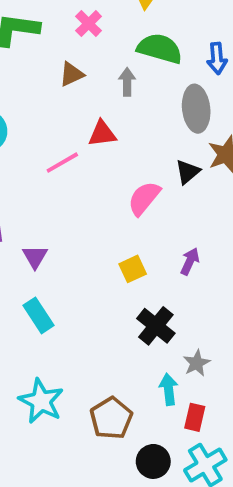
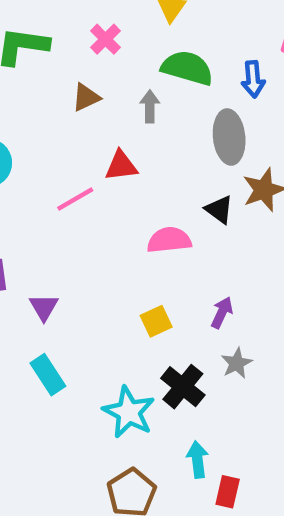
black triangle: (188, 172) -> (219, 210), turned -44
pink semicircle: (144, 198) -> (169, 240), turned 45
gray star: (197, 363) -> (237, 363), moved
cyan star: (41, 401) -> (129, 412), moved

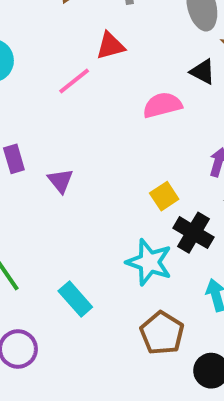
yellow square: (156, 321) -> (164, 196), moved
cyan rectangle: (48, 375) -> (75, 299), moved

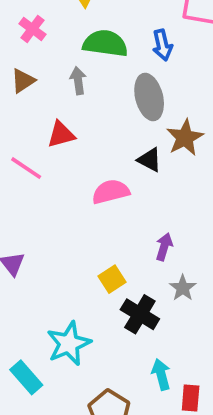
pink line: (74, 81) -> (26, 168), turned 72
cyan star: (149, 262) -> (69, 344), moved, turned 30

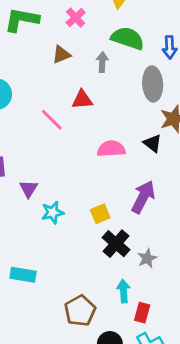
black triangle: (150, 160) -> (153, 143), moved
purple arrow: (164, 247) -> (143, 197), size x1.6
gray star: (183, 288) -> (147, 258), moved
cyan star: (69, 344) -> (53, 213), moved, size x0.7
cyan rectangle: (26, 377) -> (23, 275), turned -50

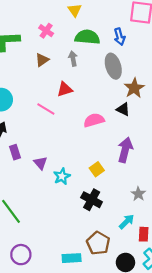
black cross: (116, 244) -> (92, 200), moved
cyan rectangle: (23, 275) -> (72, 258), moved
cyan arrow: (123, 291) -> (127, 222), turned 63

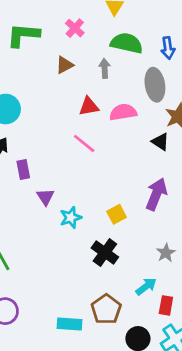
pink line: (46, 109) -> (84, 143), moved
pink semicircle: (94, 120) -> (123, 112), moved
purple rectangle: (15, 152) -> (23, 169), moved

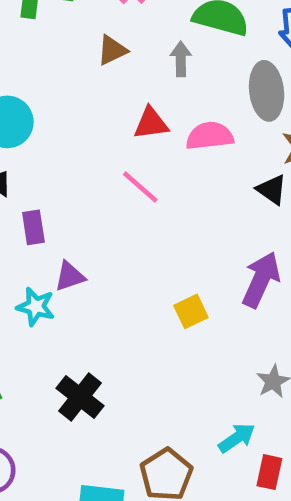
purple triangle: (45, 197) -> (70, 276), turned 42
cyan star: (71, 218) -> (36, 307), moved, turned 30
black cross: (105, 252) -> (80, 397), moved

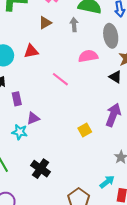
red triangle: (151, 123) -> (31, 51), moved

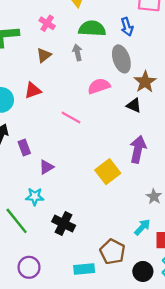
yellow square: (85, 130) -> (108, 172), size x1.5
cyan star: (20, 132) -> (35, 197), moved

